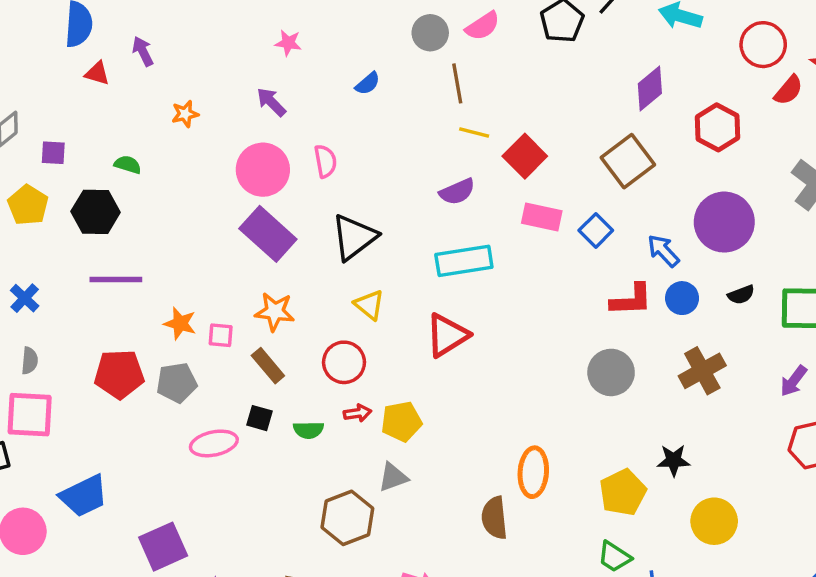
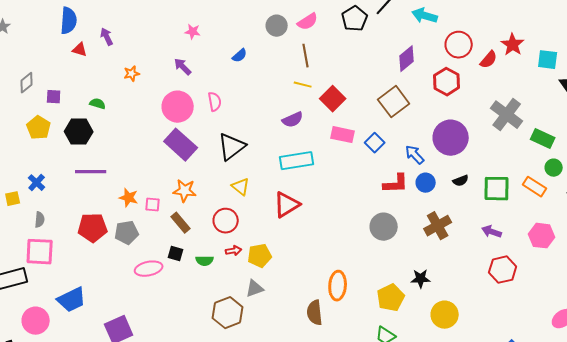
red circle: (763, 45) -> (459, 45), moved
brown line: (457, 83) -> (306, 56), moved
purple arrow: (794, 381) -> (492, 232), turned 72

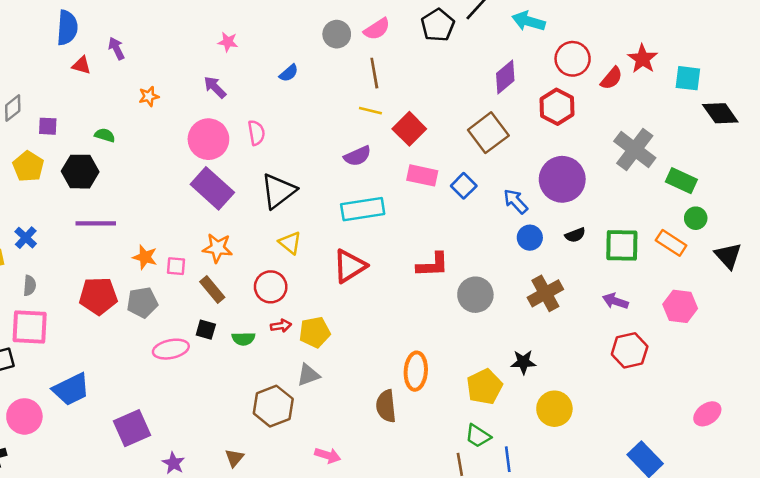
red L-shape: (396, 184) -> (433, 265), moved

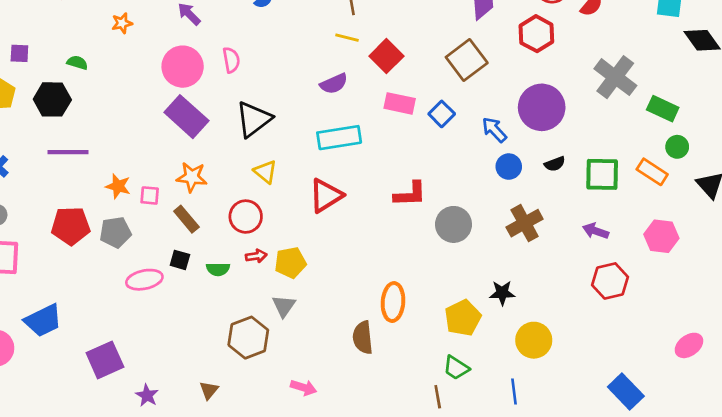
gray triangle: (308, 375) -> (284, 306), turned -35
blue line: (508, 459) -> (514, 391), moved

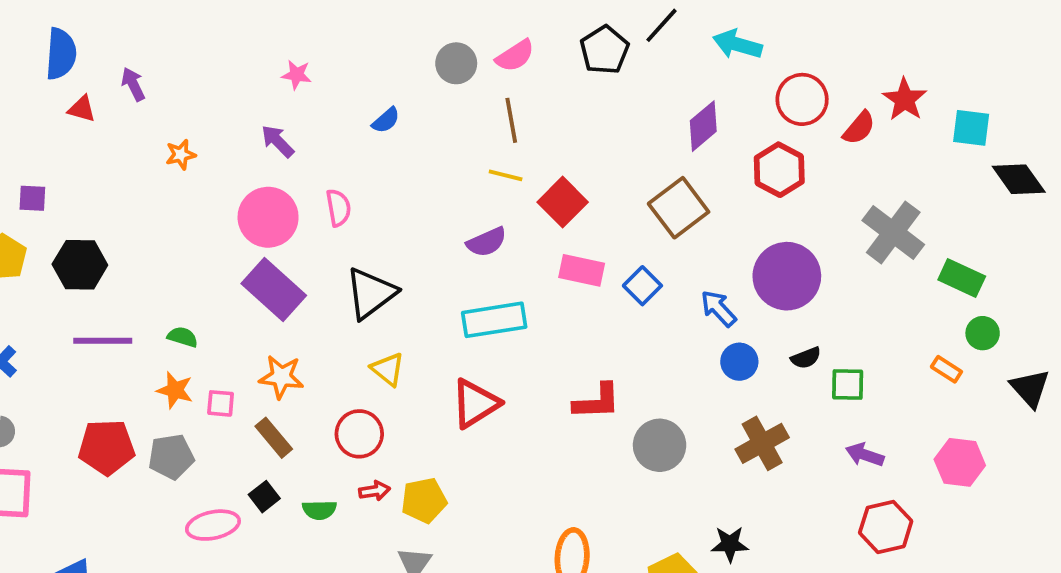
green semicircle: (77, 63) -> (183, 337), moved
orange rectangle: (652, 172) -> (946, 369), size x0.7
green square: (602, 174) -> (848, 384), moved, size x0.7
black square: (180, 260) -> (264, 497), turned 36

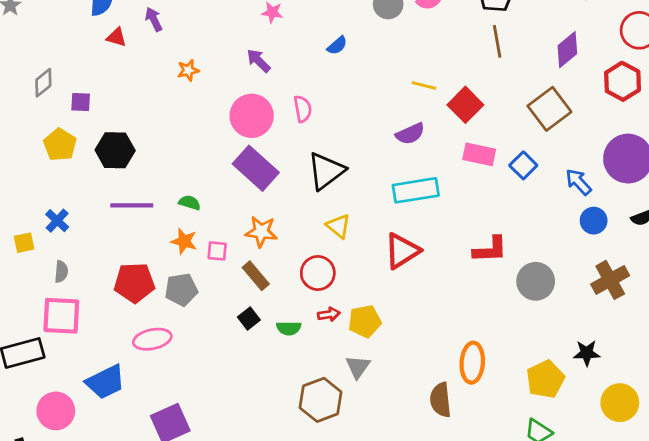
brown line: (511, 120) -> (497, 41), moved
pink ellipse: (213, 525) -> (152, 339), moved

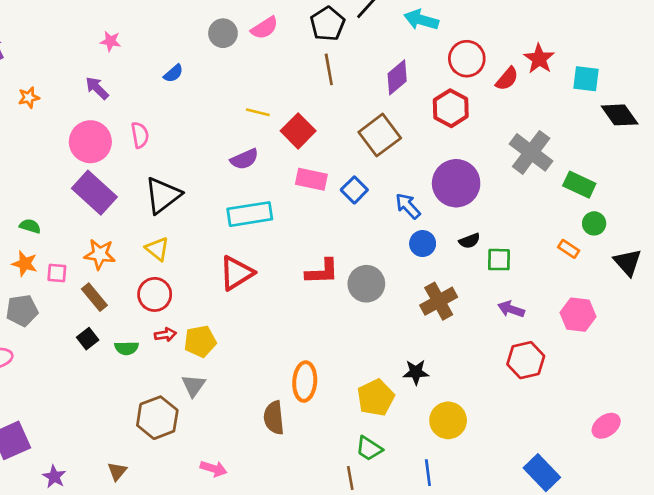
yellow triangle: (338, 226) -> (157, 249), moved
gray circle: (536, 281) -> (366, 284), moved

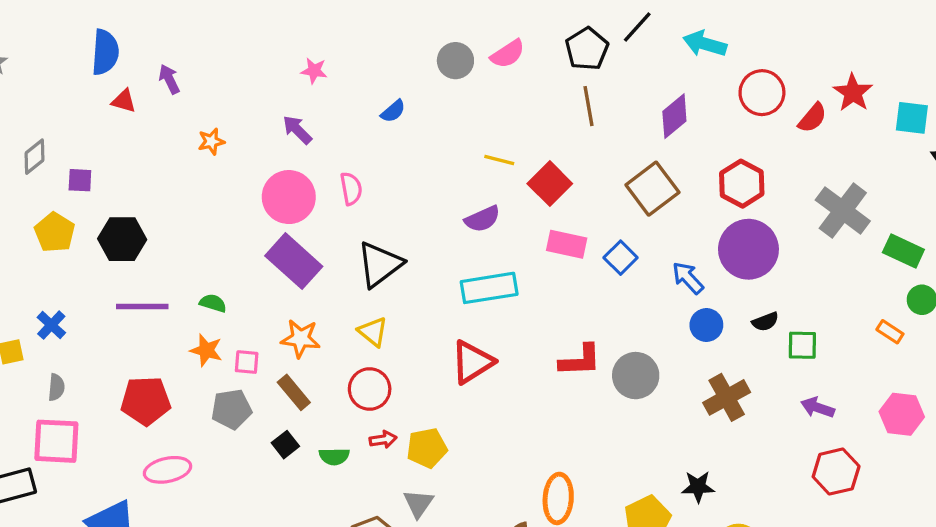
red hexagon: (451, 108) -> (742, 184), moved
gray pentagon: (22, 311) -> (231, 409), moved

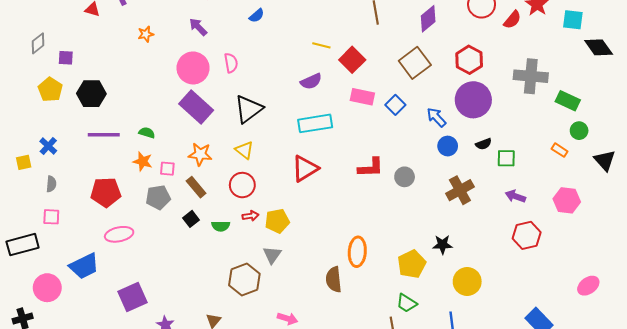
gray cross: (843, 211) -> (531, 76), turned -32
gray circle: (636, 376) -> (405, 177), size x0.7
pink square: (56, 441) -> (51, 217), size x0.6

